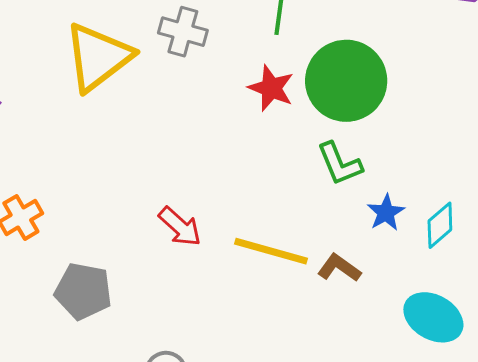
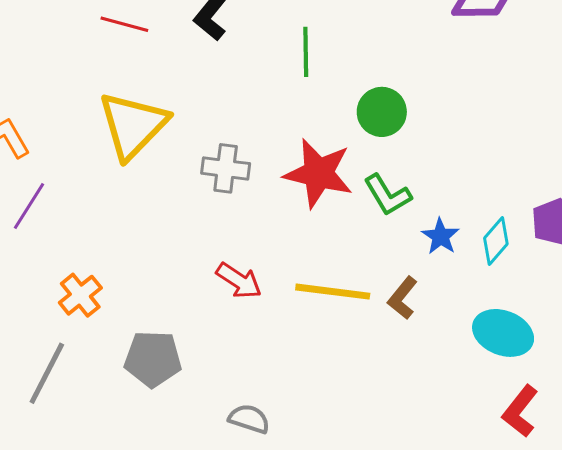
gray cross: (183, 32) -> (226, 168), moved
green circle: (346, 81) -> (382, 112), size x0.6
red star: (271, 88) -> (318, 173), moved, size x1.5
brown L-shape: (339, 268) -> (402, 298), turned -78

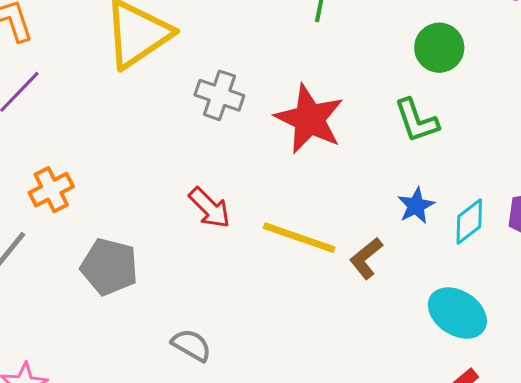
green circle: (382, 112) -> (439, 48), moved
green L-shape: (388, 195) -> (416, 121), moved

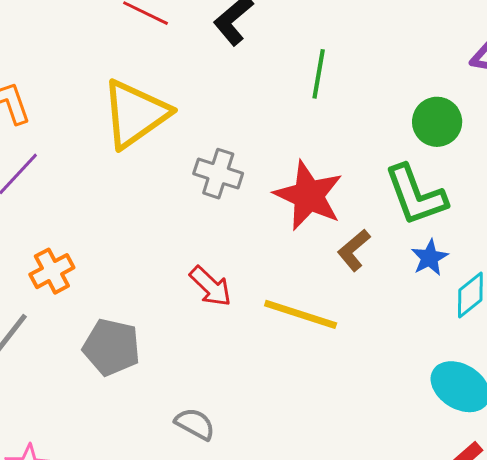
green L-shape: (416, 121) -> (416, 195), size x1.4
blue star: (416, 206) -> (430, 258), moved
brown L-shape: (366, 258) -> (354, 250), moved

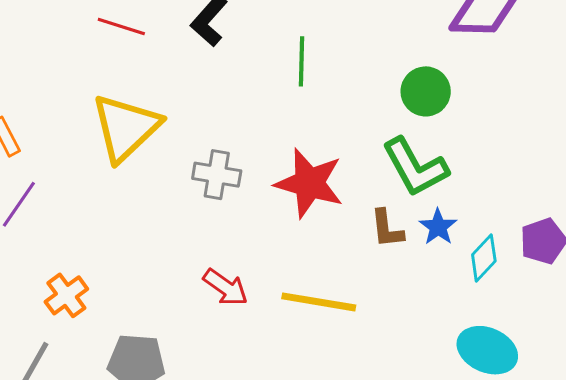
brown L-shape: (354, 250) -> (387, 229), moved, turned -48

